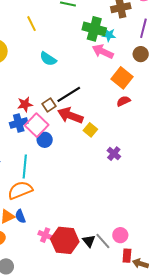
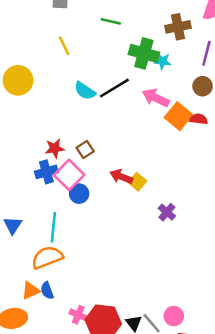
pink arrow: (103, 52) -> (156, 98), moved
black line: (69, 94) -> (114, 88), moved
red semicircle: (123, 101) -> (199, 119), moved, turned 32
red arrow: (70, 115) -> (121, 177), moved, size x0.7

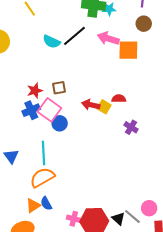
orange square: (178, 116) -> (128, 50), turned -30
red semicircle: (199, 119) -> (119, 99), moved
brown square: (85, 149) -> (59, 88), turned 32

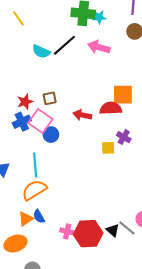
orange square: (128, 50) -> (123, 95), moved
red semicircle: (119, 99) -> (111, 108), size x1.5
yellow square: (104, 107) -> (108, 148), moved, turned -32

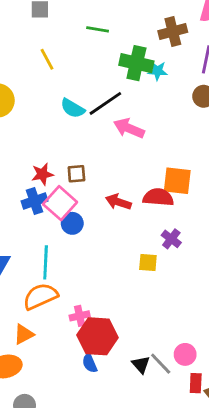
pink arrow: (99, 47) -> (129, 128), moved
yellow square: (108, 148) -> (148, 262), moved
blue semicircle: (39, 216) -> (90, 363), moved
pink cross: (67, 231) -> (80, 316), moved, turned -32
red hexagon: (88, 234) -> (98, 336), moved

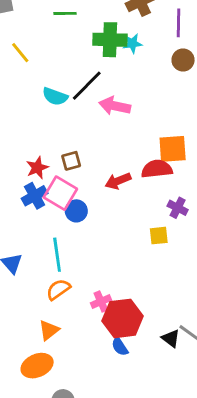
red arrow: (118, 202) -> (118, 181), turned -30
orange semicircle: (40, 296) -> (58, 289), size x0.7

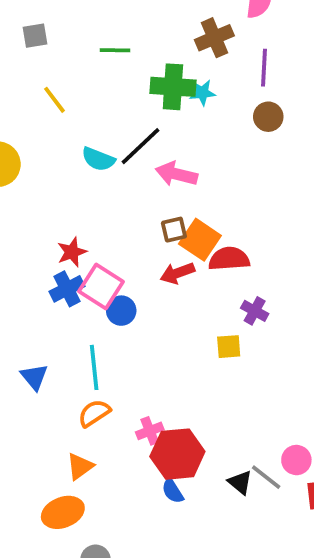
orange square: (173, 149) -> (200, 240), moved, turned 36
brown square: (71, 161) -> (174, 230), moved

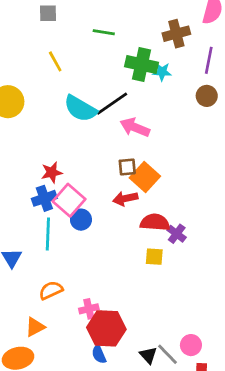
cyan semicircle: (98, 159) -> (80, 109), size x1.4
red semicircle: (229, 259) -> (155, 222), moved
cyan line: (94, 367) -> (48, 234), moved

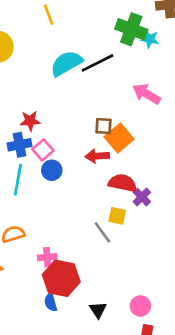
cyan semicircle: (80, 109) -> (66, 63), turned 112
pink arrow: (135, 127) -> (146, 94), moved
pink square: (69, 200) -> (43, 150), size x0.7
gray line: (167, 354) -> (102, 232), moved

